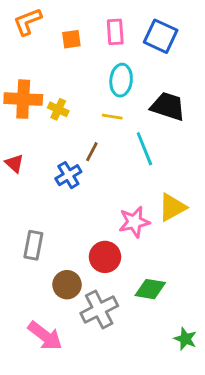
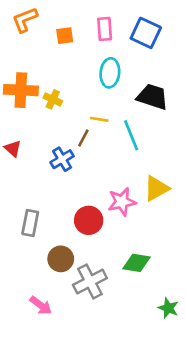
yellow line: (112, 117) -> (99, 119), moved
red circle: (105, 257) -> (89, 220), moved
pink arrow: (45, 336) -> (41, 305), size x0.7

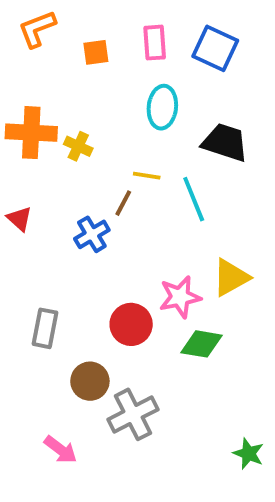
green diamond: (136, 263) -> (202, 344), moved

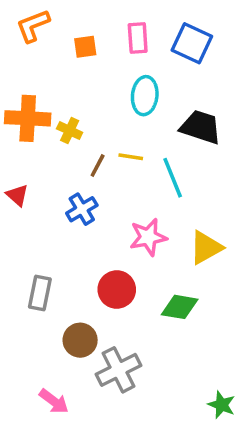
brown line: (123, 203) -> (98, 165), moved
pink star: (180, 297) -> (148, 237), moved

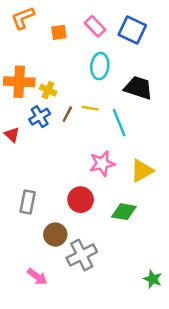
pink rectangle: (138, 38) -> (95, 26), turned -40
blue cross: (82, 209) -> (40, 117), moved

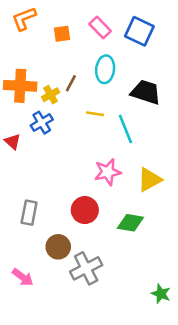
yellow cross: (48, 90) -> (51, 95), turned 35
brown line: (67, 114) -> (71, 83), moved
pink arrow: (37, 277) -> (23, 277), moved

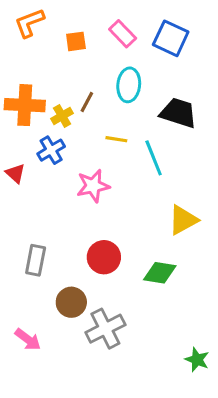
pink star: (108, 172) -> (93, 186), moved

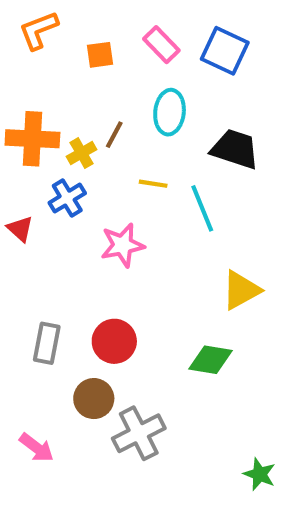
red circle: (104, 257) -> (114, 341), moved

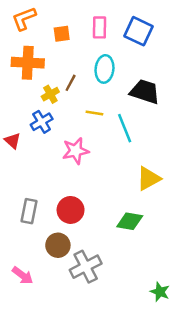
pink rectangle: (161, 45) -> (99, 27), turned 45
orange cross: (32, 139) -> (28, 63), moved

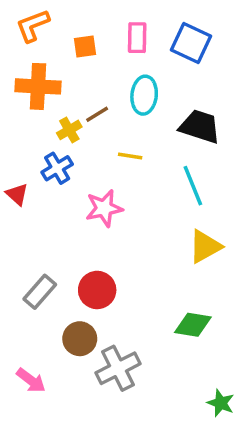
brown line: (71, 83) -> (97, 114), turned 30
cyan line: (125, 128) -> (193, 186), moved
gray rectangle: (29, 211) -> (40, 292), turned 30
green diamond: (130, 221) -> (193, 325), moved

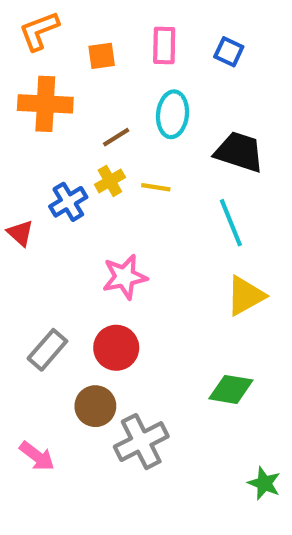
blue square: (191, 43) -> (229, 52), size x0.6
yellow cross: (69, 130) -> (110, 181), moved
pink star: (104, 208) -> (125, 277), moved

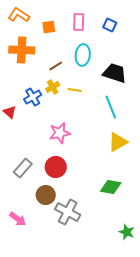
orange L-shape: (39, 31) -> (19, 15), turned 55
gray cross: (141, 442) -> (68, 212), turned -35

